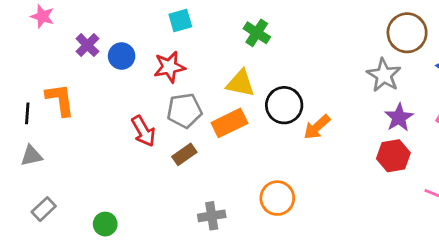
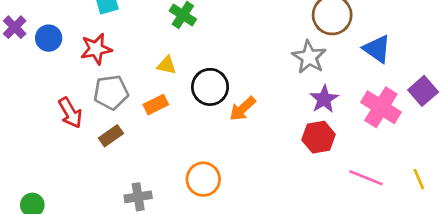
yellow triangle: (240, 83) -> (167, 65), size x0.7
orange rectangle: (229, 123) -> (156, 105), size x0.7

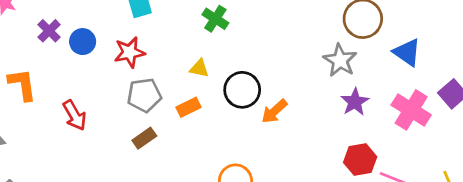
red arrow: (70, 113) -> (75, 115), moved
red hexagon: (319, 137) -> (360, 160), moved

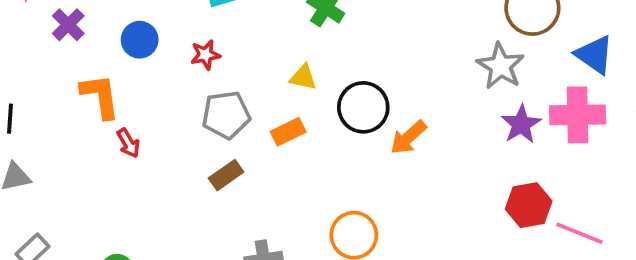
purple cross: (49, 31) -> (68, 25), moved
red star: (130, 52) -> (205, 55), size x0.7
orange L-shape: (22, 84) -> (100, 96), moved
pink cross: (411, 110) -> (578, 115), moved, turned -33
red arrow: (75, 115) -> (128, 143), size x0.7

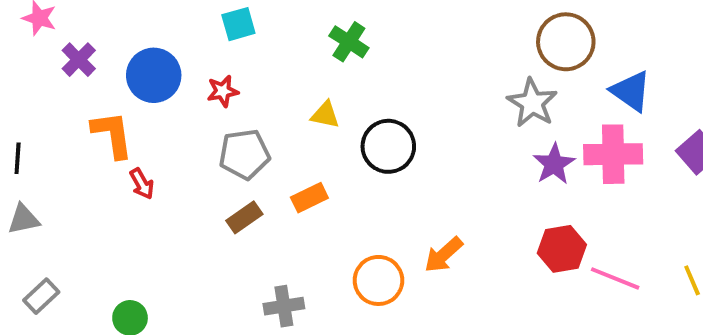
blue circle: (140, 40) -> (154, 75), size x1.4
orange rectangle: (288, 132) -> (309, 198), moved
orange arrow: (408, 137) -> (444, 255), moved

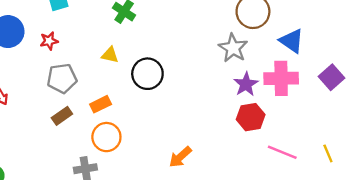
red hexagon: (562, 249) -> (251, 117), moved
orange arrow: (444, 255) -> (180, 157), moved
orange circle: (378, 280) -> (106, 137), moved

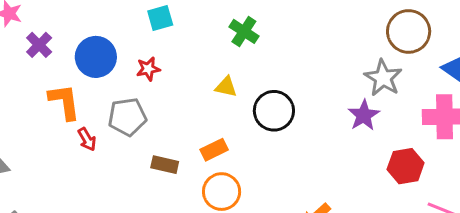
gray pentagon: (62, 78) -> (127, 117), moved
purple star: (246, 84) -> (364, 115), moved
brown rectangle: (62, 116) -> (165, 165), turned 48

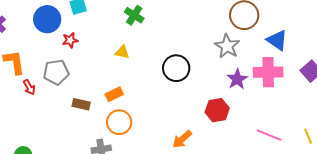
blue circle: (96, 57) -> (47, 19), moved
black circle: (274, 111) -> (176, 68), moved
purple star: (364, 115) -> (237, 79), moved
red hexagon: (406, 166) -> (217, 110), moved

